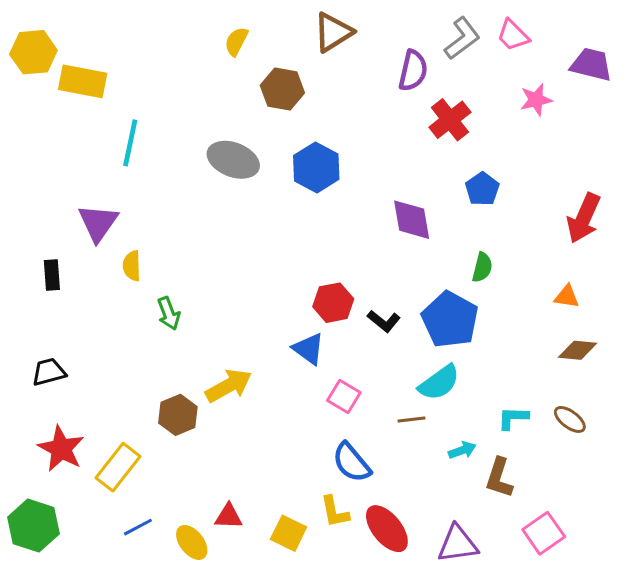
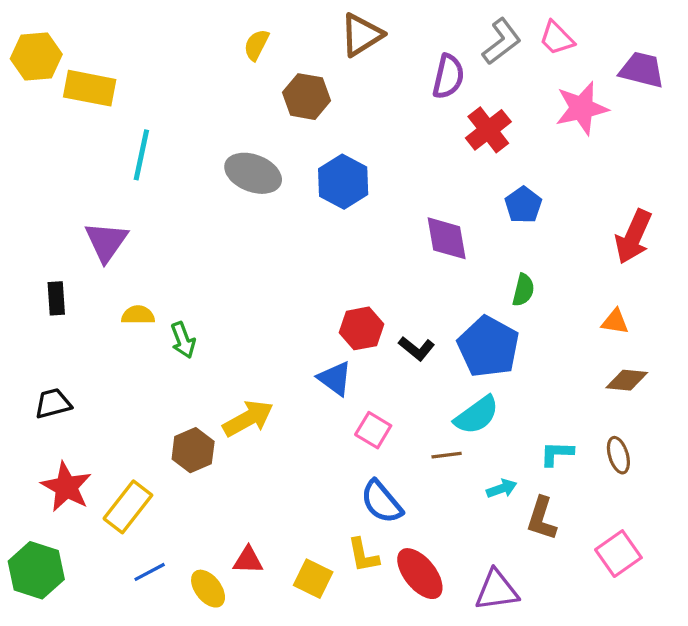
pink star: (536, 100) -> (582, 108), size x1.5
yellow semicircle: (132, 266) -> (138, 315), moved, turned 92
brown ellipse: (570, 419) -> (618, 455), turned 36
pink square: (544, 533) -> (618, 554), moved

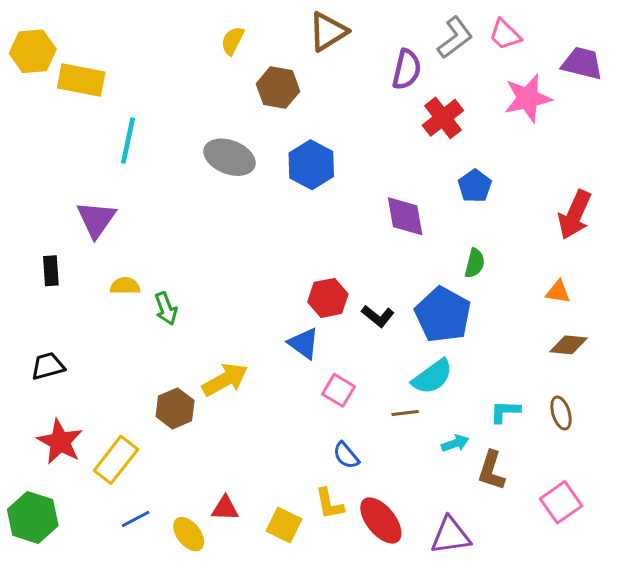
blue semicircle: (382, 502) -> (346, 455), size x0.7

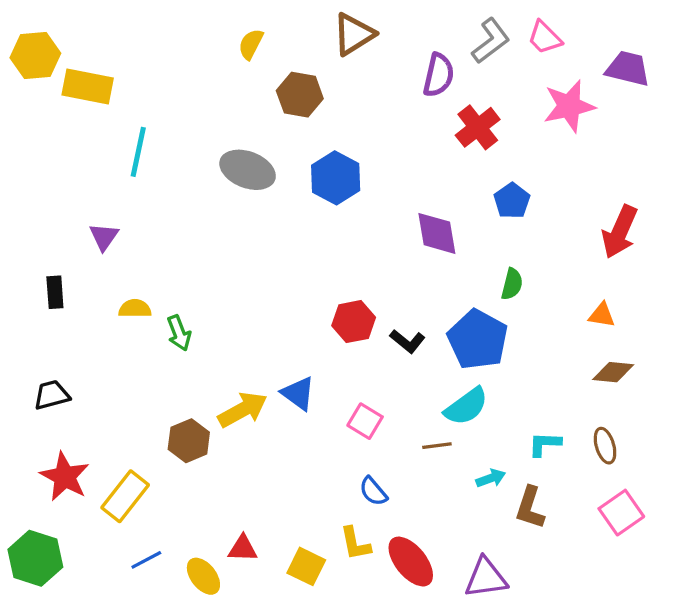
purple triangle: (96, 219) -> (104, 237), size x0.7
blue triangle: (304, 343) -> (298, 393), moved
pink square: (561, 502) -> (621, 513), moved

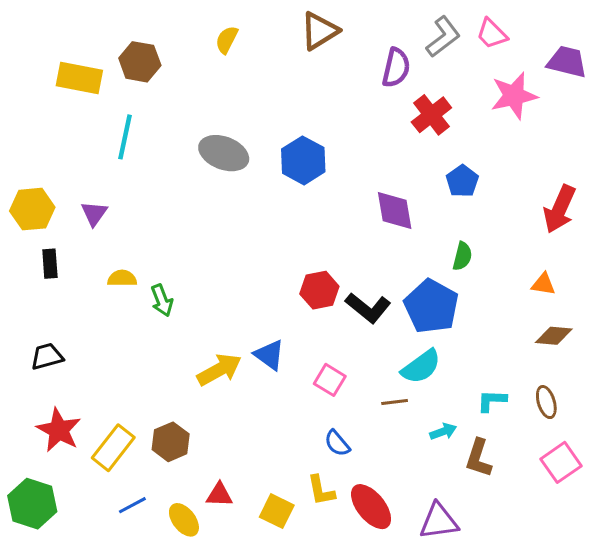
yellow hexagon: (35, 56) -> (32, 209), moved
brown hexagon: (300, 95) -> (140, 62), moved
black L-shape: (408, 341) -> (368, 308), size x1.4
brown hexagon: (189, 441) -> (171, 442), moved

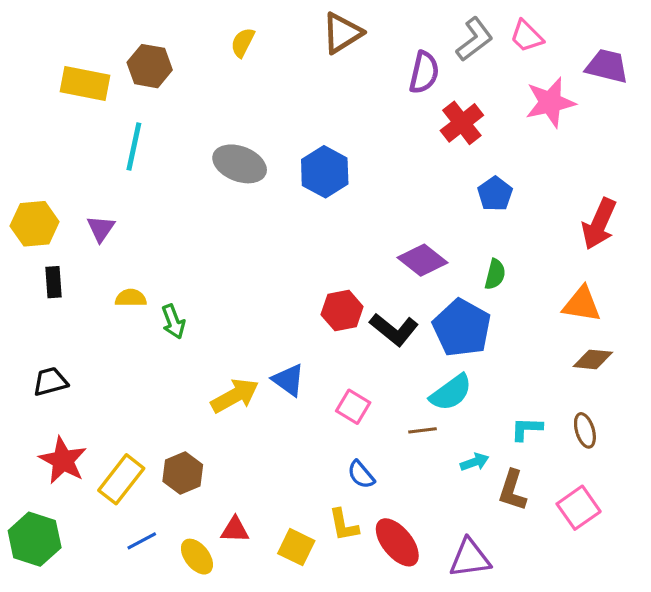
purple diamond: (395, 211) -> (422, 260), moved, turned -42
orange triangle: (543, 284) -> (582, 304), size x1.5
pink square: (561, 462) -> (579, 508), moved

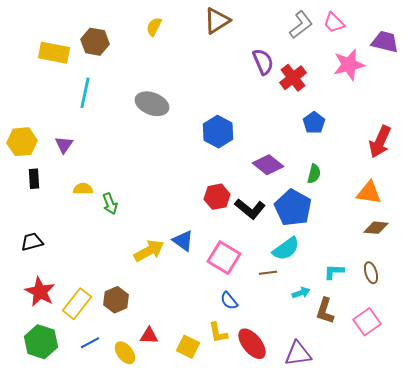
purple semicircle: (424, 72) -> (263, 62), moved, turned -36
blue hexagon: (325, 172) -> (218, 132), moved
pink square: (353, 407) -> (224, 258), size x1.5
green hexagon: (35, 539) -> (41, 342), moved

